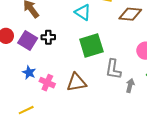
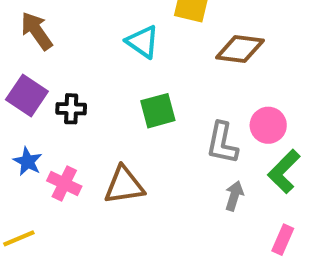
black cross: (48, 37) -> (71, 109), moved
green square: (91, 46) -> (158, 111), size x0.7
gray L-shape: (113, 69) -> (222, 143), moved

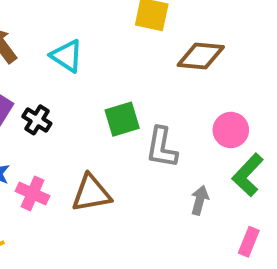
cyan triangle: (143, 42) -> (67, 56), moved
black cross: (71, 109) -> (37, 120), turned 32
gray L-shape: (222, 143) -> (162, 147), moved

